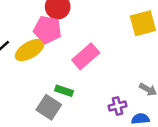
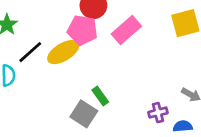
pink rectangle: (86, 56) -> (126, 30), moved
green rectangle: (64, 91) -> (100, 96), turned 36

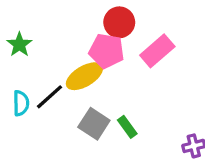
black line: (30, 52) -> (50, 97), moved
gray square: (84, 114) -> (94, 124), moved

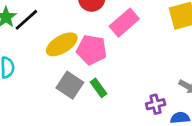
pink pentagon: (107, 51) -> (92, 50), moved
black line: (50, 97) -> (26, 20), moved

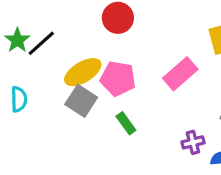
pink rectangle: (124, 23) -> (180, 74), moved
gray square: (70, 85) -> (81, 101), moved

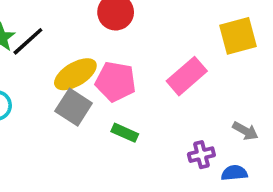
green rectangle: (126, 123) -> (125, 133), turned -30

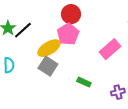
pink pentagon: (116, 82) -> (68, 34), moved, turned 30
green rectangle: (125, 133) -> (84, 82), moved

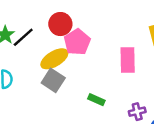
red circle: (71, 14) -> (60, 24), moved
pink rectangle: (110, 49) -> (128, 60), turned -50

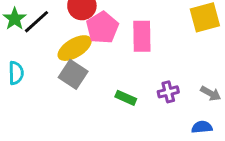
pink rectangle: (128, 60) -> (142, 36), moved
purple cross: (137, 112) -> (168, 92), moved

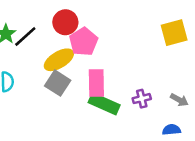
pink rectangle: (142, 36) -> (96, 83), moved
green rectangle: (126, 98) -> (104, 104), size x1.6

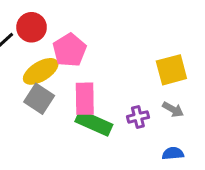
red circle: (65, 22) -> (32, 27), moved
yellow square: (174, 33) -> (171, 70), moved
gray arrow: (179, 100) -> (173, 109), moved

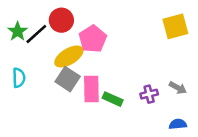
yellow square: (171, 70) -> (175, 26), moved
pink rectangle: (85, 99) -> (91, 89), moved
green rectangle: (94, 123) -> (113, 99), size x0.7

